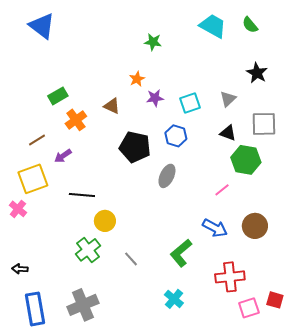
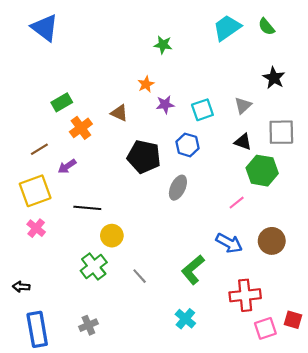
cyan trapezoid: (213, 26) -> (227, 28), turned -64
pink cross: (18, 209) -> (36, 228), moved
gray cross: (83, 305) -> (88, 325), size x0.6

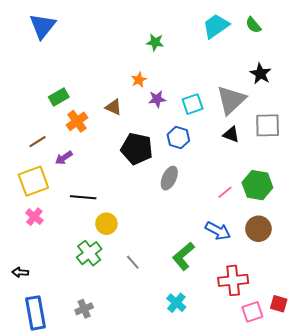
blue triangle: (45, 28) -> (43, 26), turned 32
gray triangle: (243, 106) -> (231, 100), size x1.8
green hexagon: (262, 171) -> (257, 185), moved

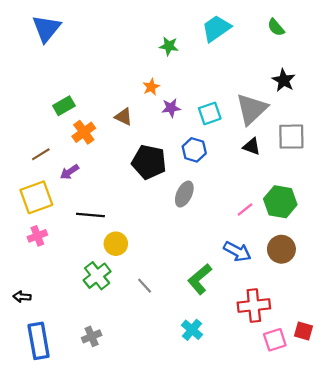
cyan trapezoid: (216, 26) -> (216, 28), moved
pink cross: (34, 217) -> (37, 236), turned 30

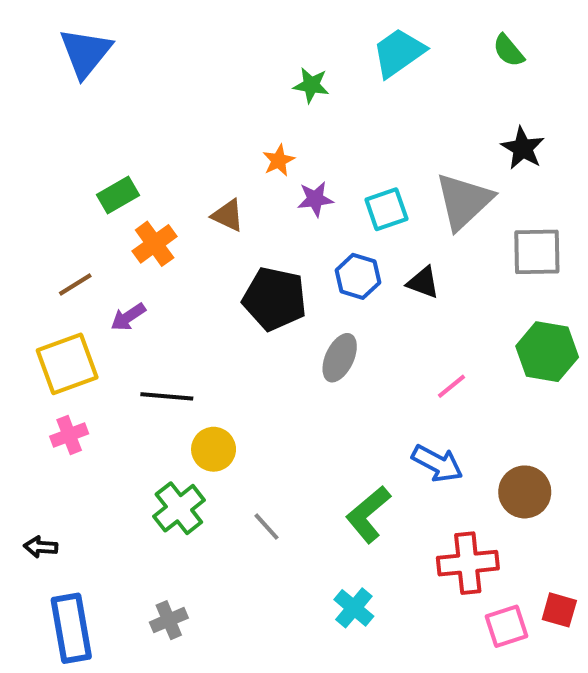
black triangle: (252, 147) -> (423, 282), moved
green hexagon: (280, 202) -> (547, 352), moved
brown circle: (281, 249) -> (525, 492), moved

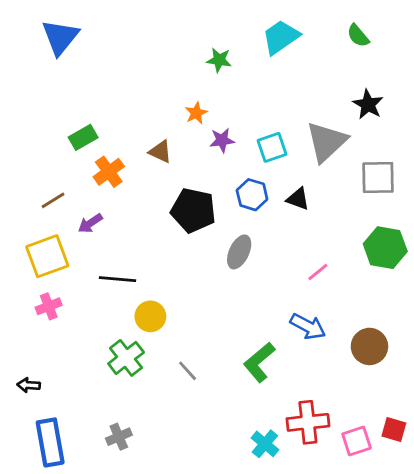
red cross: (468, 563) -> (308, 422), moved
cyan cross: (354, 608) -> (265, 444), moved

